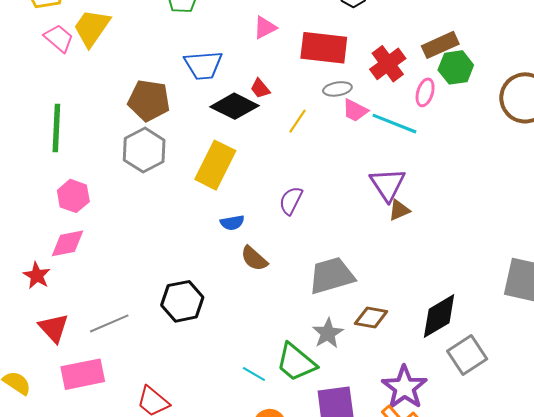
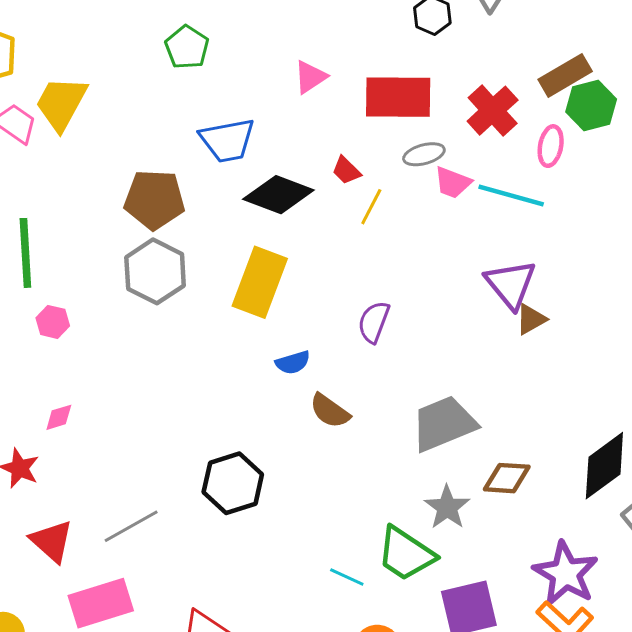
red trapezoid: (260, 88) -> (346, 170), moved
pink hexagon: (73, 196) -> (53, 322), moved, size x0.7
pink diamond: (67, 243) -> (59, 417), size x0.6

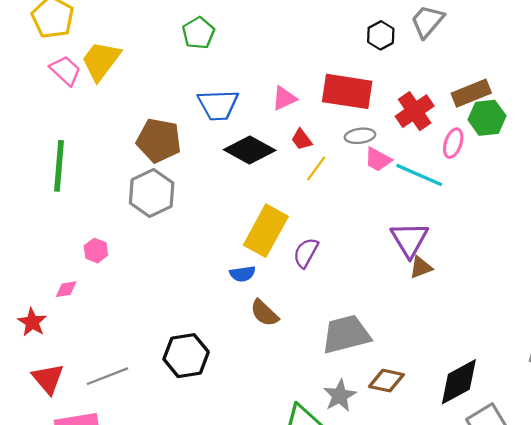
pink triangle: (310, 77) -> (284, 98), moved
yellow rectangle: (260, 282) -> (266, 231), moved
pink hexagon: (53, 322) -> (96, 251), moved

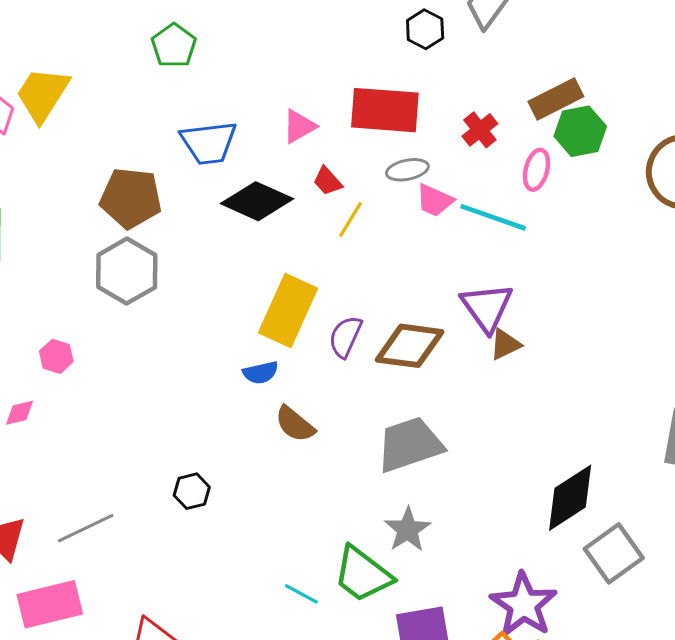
red cross: (415, 111) -> (480, 130), size x0.7
black hexagon: (186, 356) -> (192, 491), size x0.6
brown diamond: (386, 381) -> (410, 346), moved, size x1.4

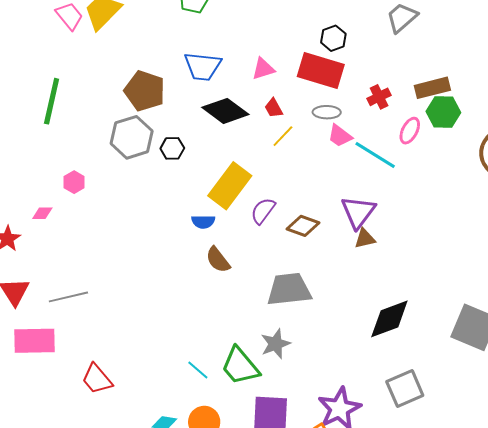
black hexagon: (425, 29) -> (333, 38), moved
brown diamond: (410, 346) -> (303, 226), size x0.7
black hexagon: (192, 491) -> (172, 148), moved
black diamond: (570, 498) -> (389, 319), moved

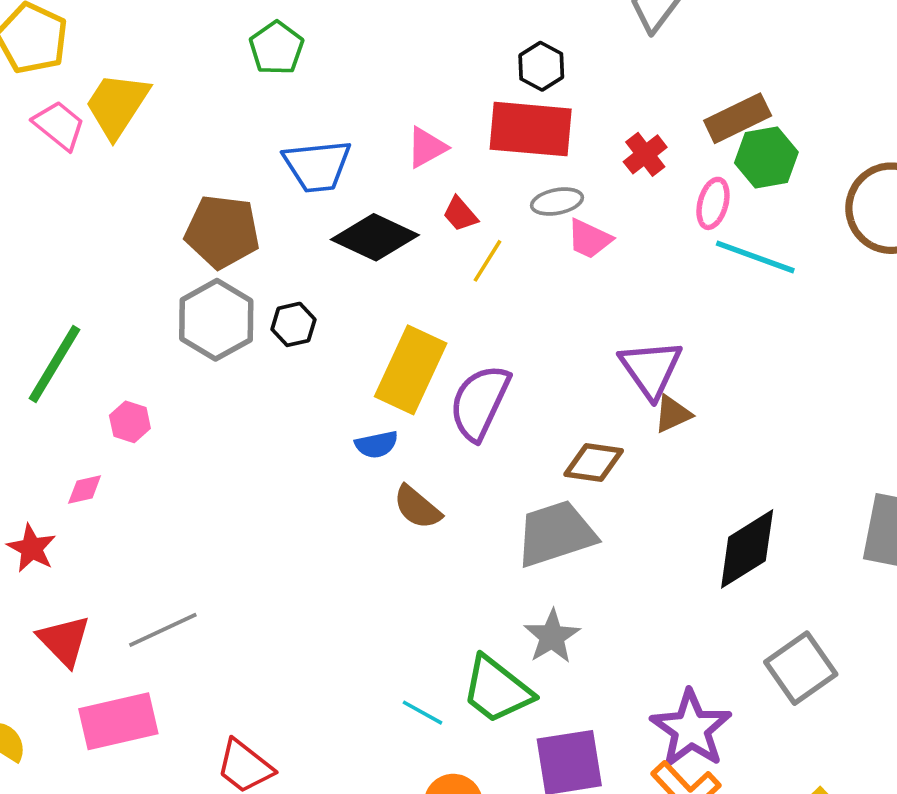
green line: (52, 101) -> (55, 364), moved, turned 30
cyan line: (375, 155) -> (755, 257), moved
purple semicircle: (263, 211) -> (480, 402), size x1.5
brown diamond: (303, 226) -> (594, 463), moved

